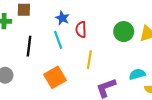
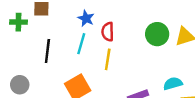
cyan line: (58, 40) -> (81, 44), turned 36
yellow line: (89, 60) -> (108, 59), moved

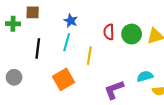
red semicircle: (108, 32) -> (109, 32), moved

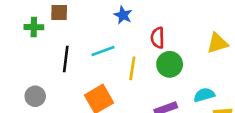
blue star: (71, 21) -> (123, 15), moved
green circle: (132, 34) -> (170, 64), moved
cyan line: (67, 42) -> (103, 51), turned 54

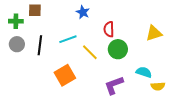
yellow line: (132, 68) -> (90, 52), turned -54
cyan semicircle: (204, 95) -> (144, 72), turned 35
gray circle: (35, 96) -> (17, 44), moved

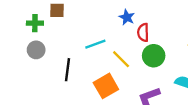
blue star: (83, 12) -> (127, 17), moved
black line: (40, 45) -> (68, 70), moved
orange square: (65, 75) -> (106, 86), moved

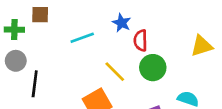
cyan line: (95, 44) -> (82, 38), moved
black line: (68, 70) -> (35, 84), moved

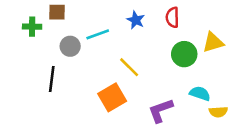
red semicircle: (141, 40) -> (172, 17), moved
gray circle: (16, 61) -> (70, 46), moved
green circle: (153, 68) -> (184, 54), moved

